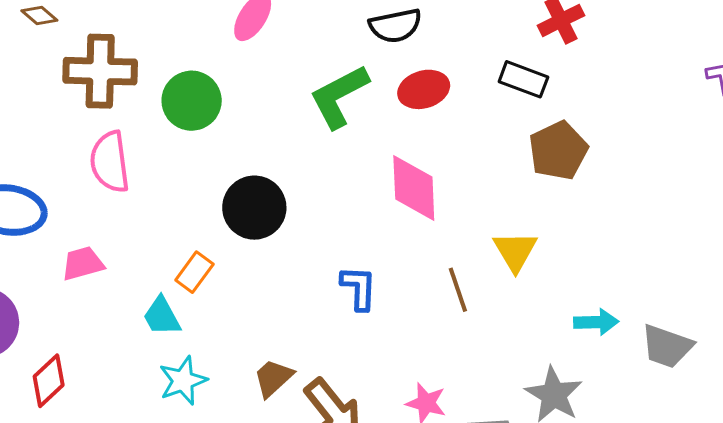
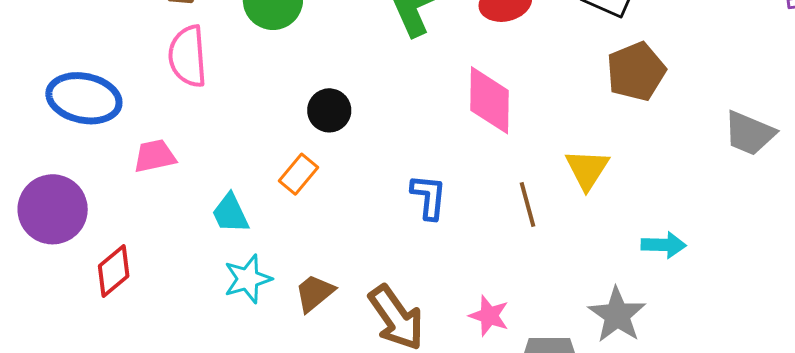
black circle: (254, 208) -> (329, 110), size x0.7
orange rectangle: (194, 272) -> (298, 174), moved
gray trapezoid: (667, 346) -> (749, 133), moved
brown trapezoid: (273, 378) -> (315, 293), moved

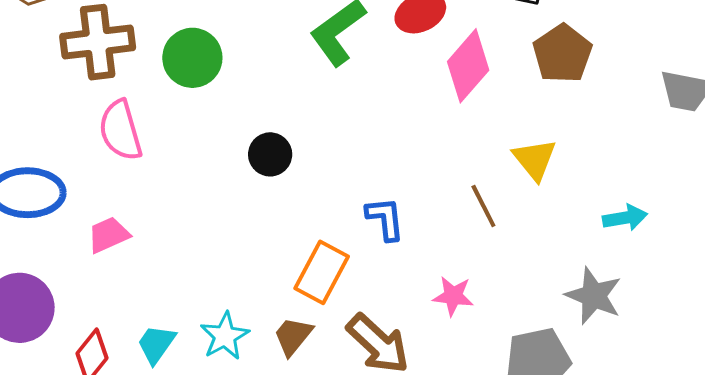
pink diamond: (490, 100) -> (468, 66), moved, turned 52
orange rectangle: (298, 174) -> (322, 272), moved, size x1.5
cyan trapezoid: (230, 213) -> (156, 344), moved, turned 72
pink star: (489, 316) -> (453, 296), moved

